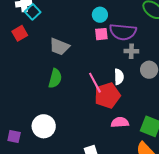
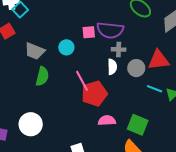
cyan circle: (100, 15) -> (66, 47), moved
gray trapezoid: (59, 47) -> (35, 51), moved
white semicircle: (119, 77) -> (112, 67), moved

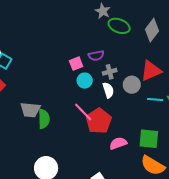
purple semicircle: (110, 30) -> (96, 56), size x0.6
cyan circle: (66, 47) -> (85, 81), moved
gray trapezoid: (35, 51) -> (30, 110), moved

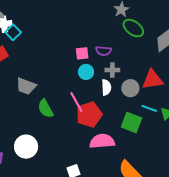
green semicircle: (44, 119) -> (46, 109), moved, turned 138
green square: (149, 139) -> (131, 123), moved
pink semicircle: (118, 143) -> (102, 141), size x1.4

